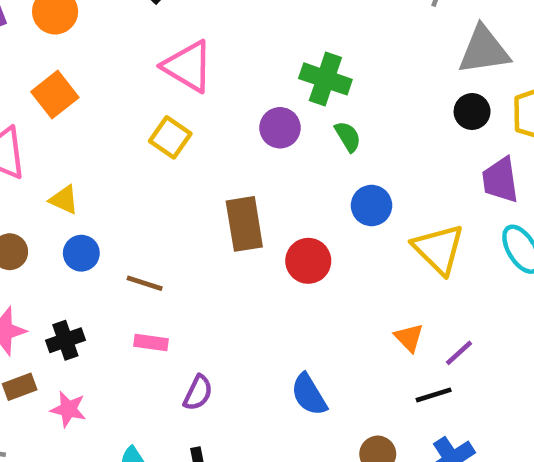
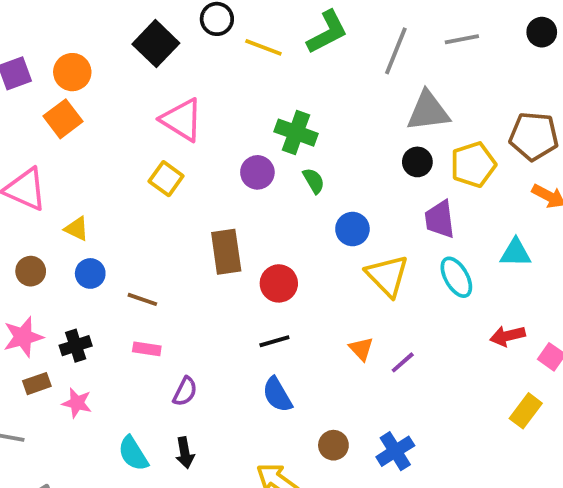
orange square: (55, 95) -> (63, 119), moved
blue circle: (372, 206) -> (352, 229), moved
black line: (434, 395) -> (274, 341), moved

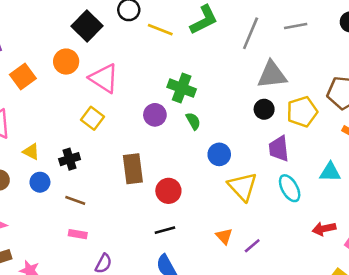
orange circle: (72, 72) -> (66, 62), moved
black cross: (76, 346) -> (70, 159), moved

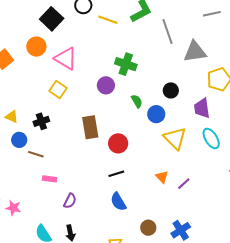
gray line: (251, 33) -> (168, 32), moved, turned -40
black circle: (264, 109) -> (171, 90), moved
green semicircle: (193, 121) -> (137, 101), moved
brown line: (75, 200) -> (36, 154), moved

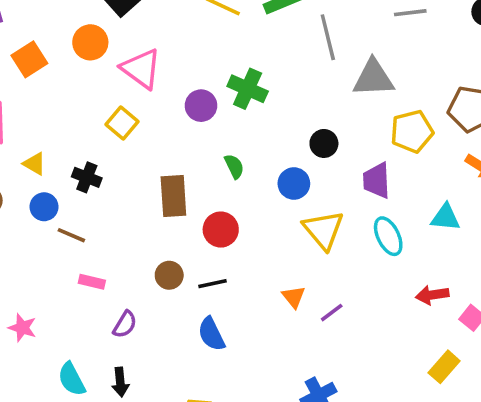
purple circle: (106, 85) -> (201, 106), moved
green semicircle: (137, 101) -> (234, 166), moved
black cross: (41, 121) -> (87, 177), turned 35
brown circle: (148, 228) -> (169, 275), moved

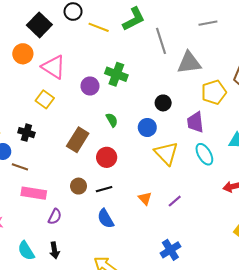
brown rectangle: (173, 196) -> (78, 140), turned 40
pink rectangle: (92, 282) -> (34, 193), size x1.6
orange triangle: (294, 297) -> (145, 198), moved

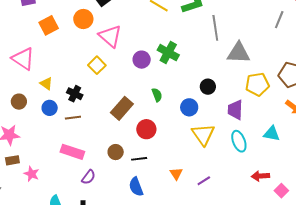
gray line: (208, 23) -> (279, 20), moved, turned -66
brown line: (20, 167) -> (73, 118), moved, turned -35

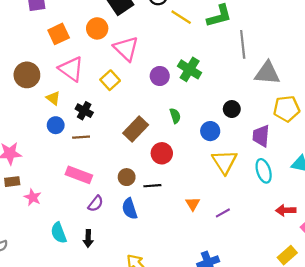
pink triangle: (23, 59) -> (71, 69), moved
brown circle: (19, 102) -> (27, 75), moved, size x1.5
blue semicircle: (136, 187) -> (130, 209), moved

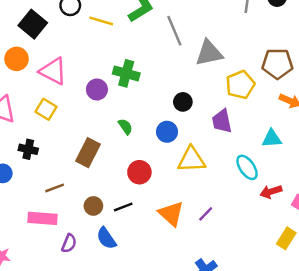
brown line: (81, 137) -> (55, 188), moved
red circle: (162, 153) -> (139, 172), moved
yellow triangle: (224, 162) -> (191, 160), turned -44
cyan ellipse: (264, 171) -> (247, 167), moved
orange triangle: (193, 204) -> (171, 214), size x1.6

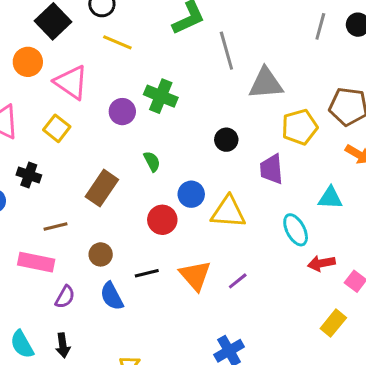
yellow line: (101, 21) -> (117, 42), moved
blue circle: (167, 132) -> (191, 194), moved
black line: (123, 207) -> (147, 273), moved

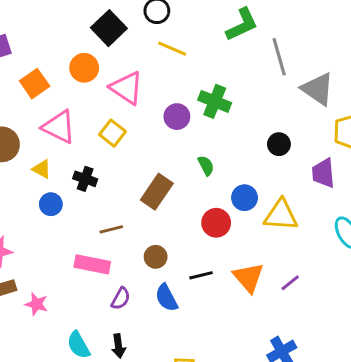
gray triangle: (266, 83) -> (318, 89), turned 39

